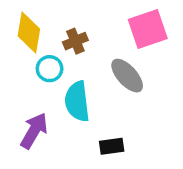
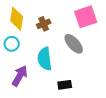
cyan circle: (50, 69) -> (12, 44), moved

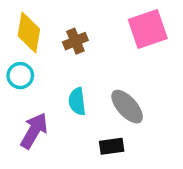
gray ellipse: (74, 44) -> (127, 107), moved
cyan semicircle: (45, 59) -> (77, 101), size x0.7

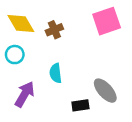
yellow diamond: (29, 32) -> (21, 24), turned -40
gray ellipse: (127, 107) -> (105, 91), moved

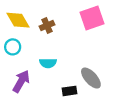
cyan semicircle: (56, 73) -> (48, 63), turned -84

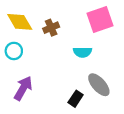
cyan semicircle: (48, 63) -> (83, 52), moved
black rectangle: (69, 91) -> (76, 99), turned -48

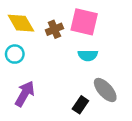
pink square: (100, 20) -> (84, 22), moved, turned 32

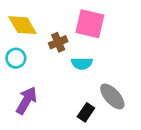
brown cross: (54, 29) -> (58, 42), moved
cyan semicircle: (88, 55) -> (82, 63), moved

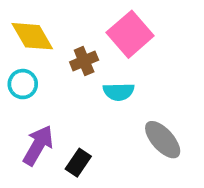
pink square: (90, 24) -> (130, 34), turned 36
black rectangle: (86, 112) -> (78, 163), moved

